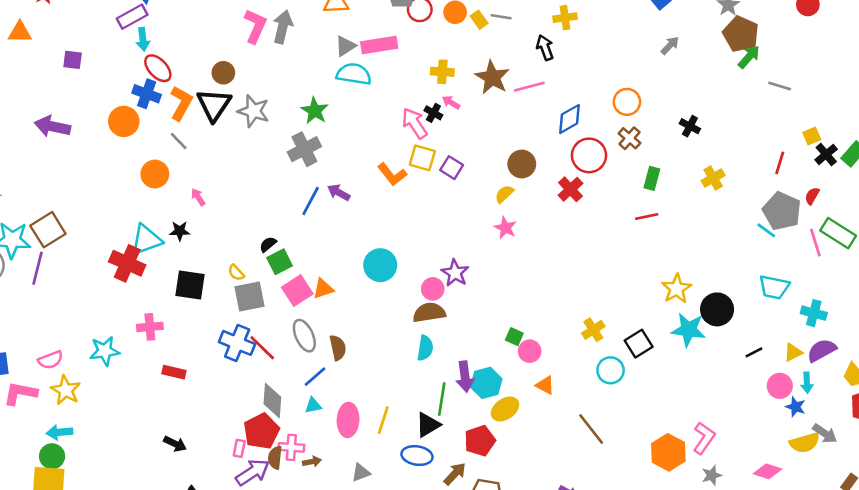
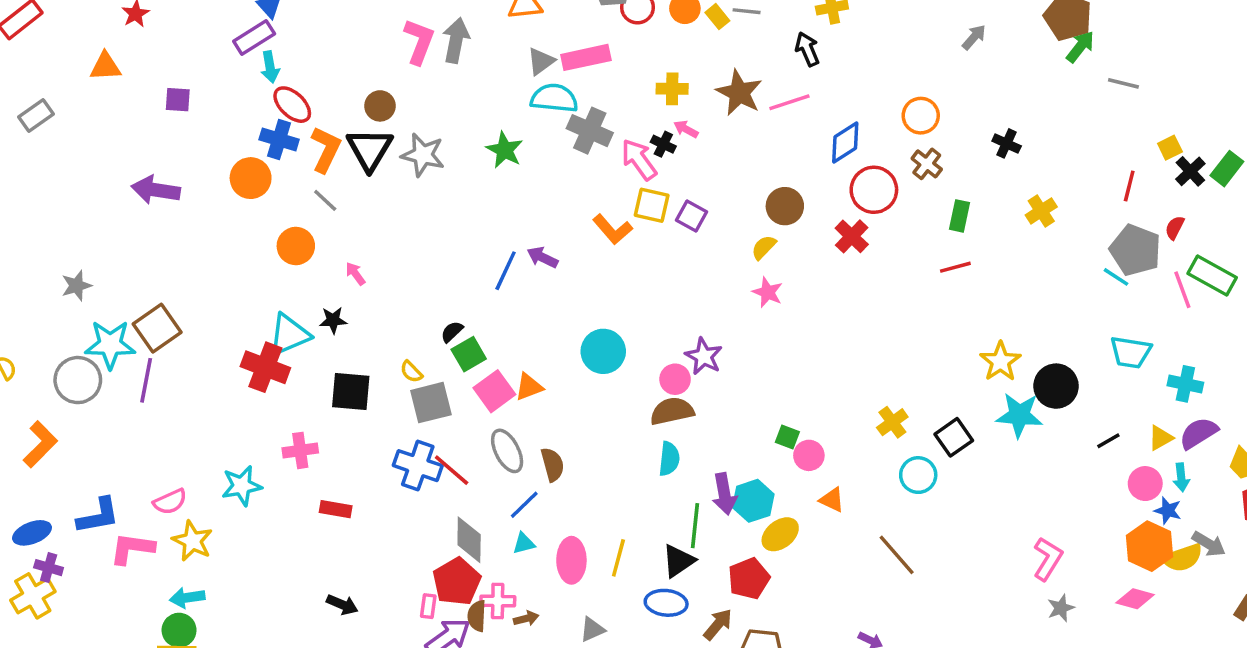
gray cross: (304, 149) -> (590, 131), moved, turned -36
orange hexagon: (668, 452) -> (1150, 546), moved

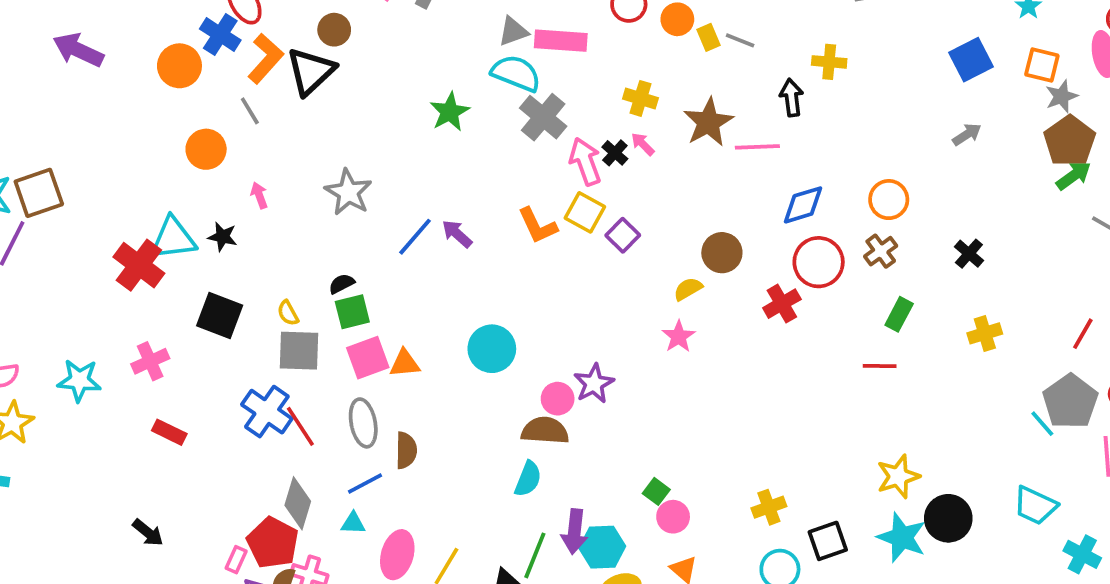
gray star: (423, 155) -> (348, 192), moved
pink cross: (300, 450) -> (150, 361), turned -32
red pentagon: (457, 582) -> (273, 543), turned -30

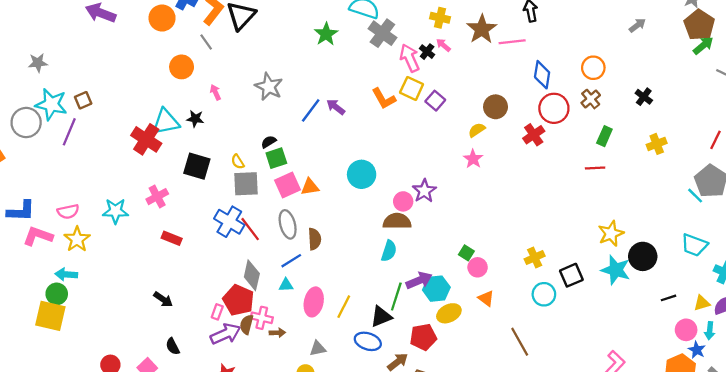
brown square: (39, 193) -> (83, 100), size x0.6
blue diamond: (803, 205) -> (542, 75), turned -60
purple arrow: (575, 531) -> (419, 280), turned -115

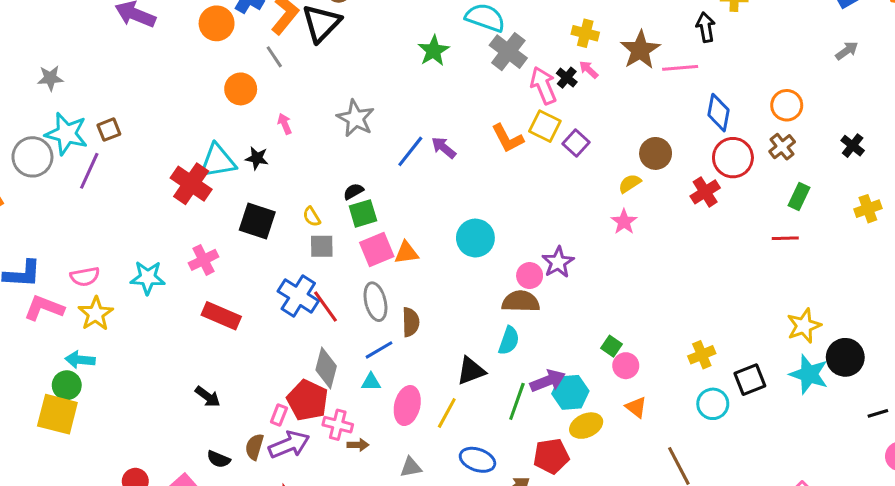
gray square: (246, 184) -> (322, 246), size x0.7
red rectangle: (172, 238) -> (221, 316), size x1.4
black triangle: (381, 317) -> (471, 371), moved
brown semicircle: (247, 324) -> (254, 447), moved
black semicircle: (173, 346) -> (219, 459), turned -42

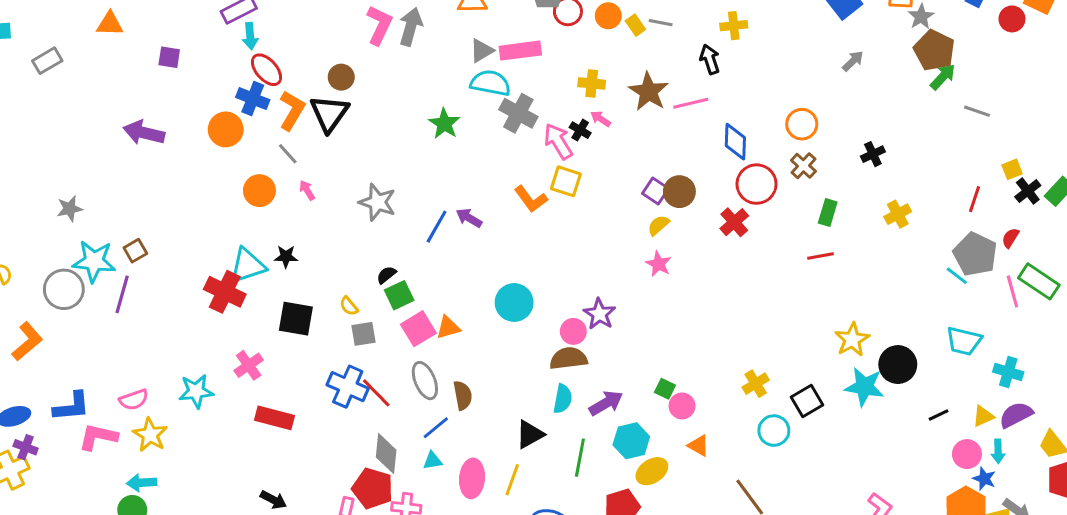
pink arrow: (285, 124) -> (307, 190), moved
purple square: (576, 143) -> (656, 191), moved
black cross: (853, 146) -> (873, 154), turned 35
purple arrow: (548, 381) -> (606, 403), moved

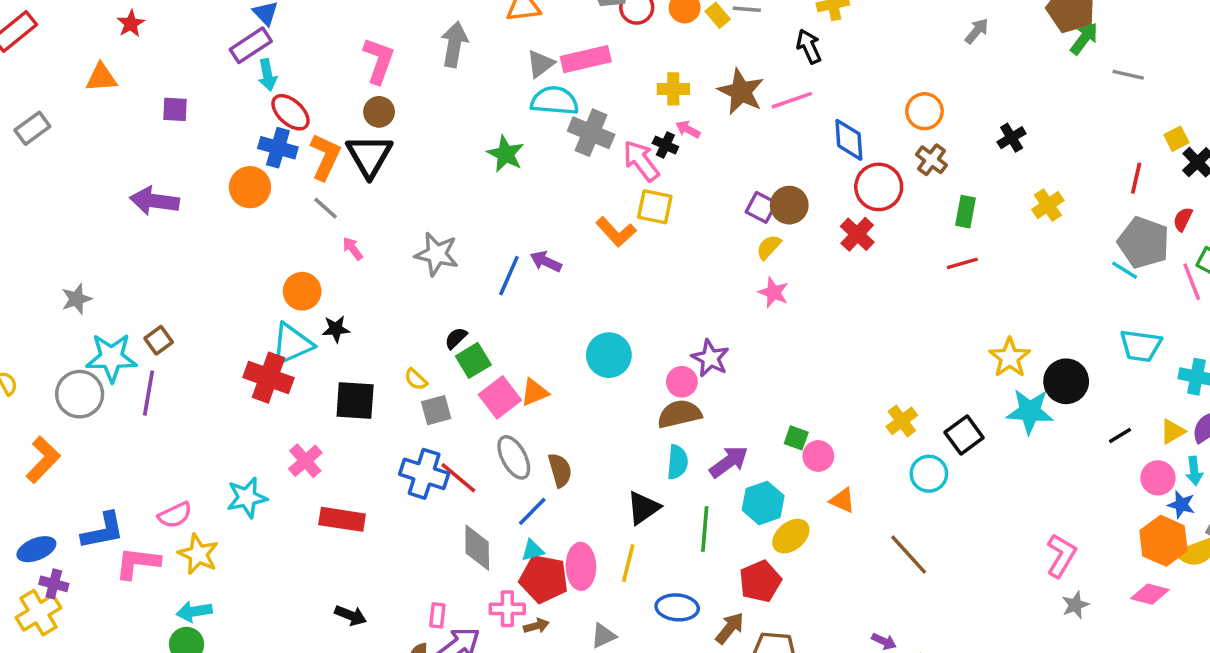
pink L-shape: (379, 25) -> (379, 61), moved
orange circle: (259, 191) -> (302, 291), moved
red pentagon: (373, 488) -> (544, 579), moved

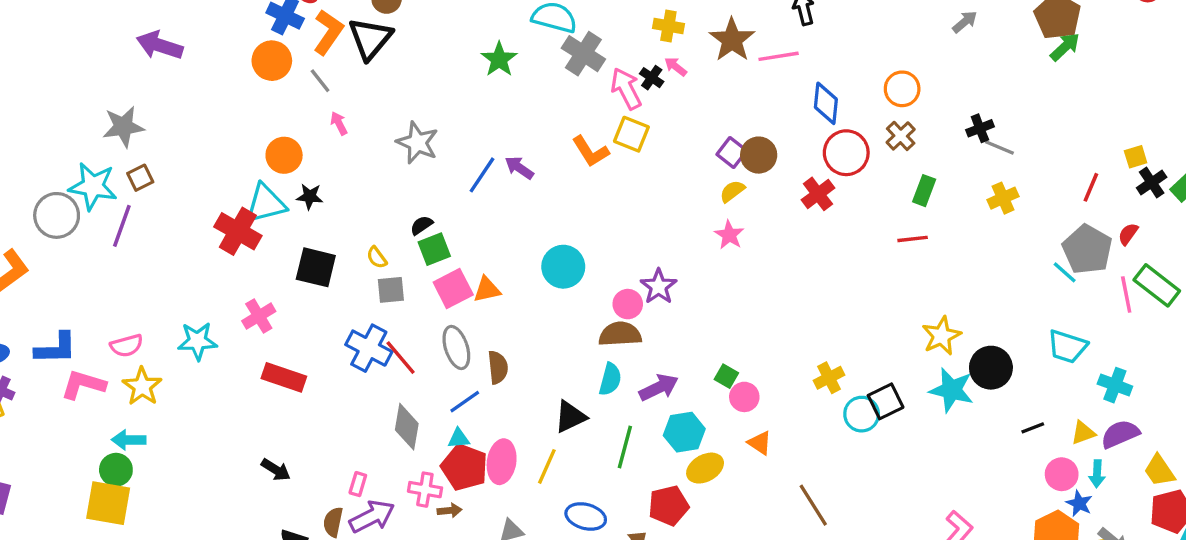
gray line: (1128, 75) -> (1000, 147), moved
orange circle: (250, 187) -> (272, 61), moved
gray star: (77, 299) -> (123, 127), moved, size x1.4
cyan circle: (929, 474) -> (862, 414), moved

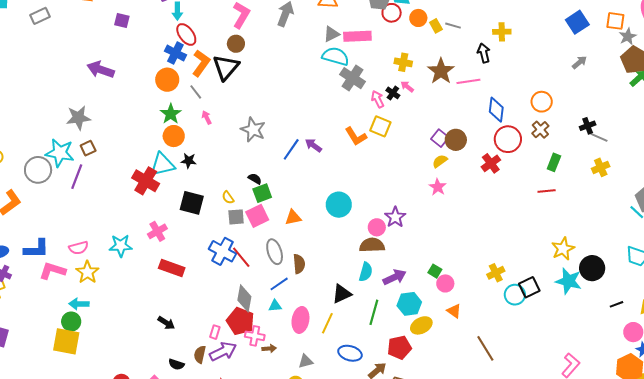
green star: (499, 59) -> (171, 114), moved
pink arrow: (626, 89) -> (378, 99), size x0.7
black semicircle: (422, 225) -> (255, 179), turned 64
pink square: (453, 288) -> (257, 216), moved
red pentagon: (464, 467) -> (240, 321), moved

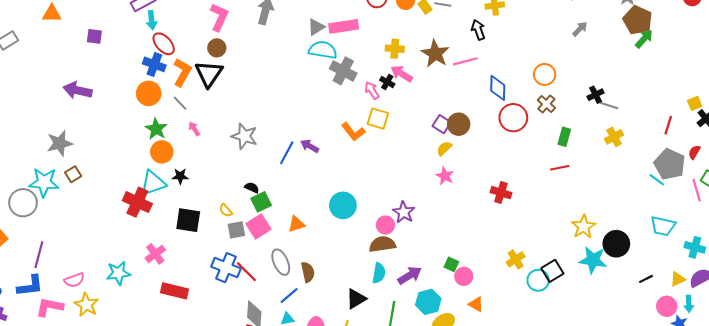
pink arrow: (407, 87) -> (402, 74), size x1.5
red cross: (491, 163) -> (501, 193), moved, turned -30
purple line: (77, 177) -> (39, 255), moved

